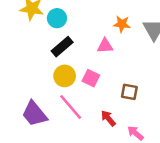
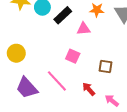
black rectangle: (62, 47) -> (63, 15), moved
yellow circle: (65, 76) -> (16, 53), moved

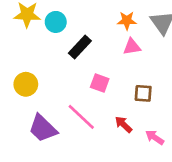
black rectangle: (63, 15) -> (80, 47), moved
pink triangle: (84, 29) -> (132, 47), moved

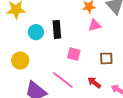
cyan circle: (56, 22) -> (36, 32), moved
black rectangle: (80, 47) -> (57, 29), turned -42

